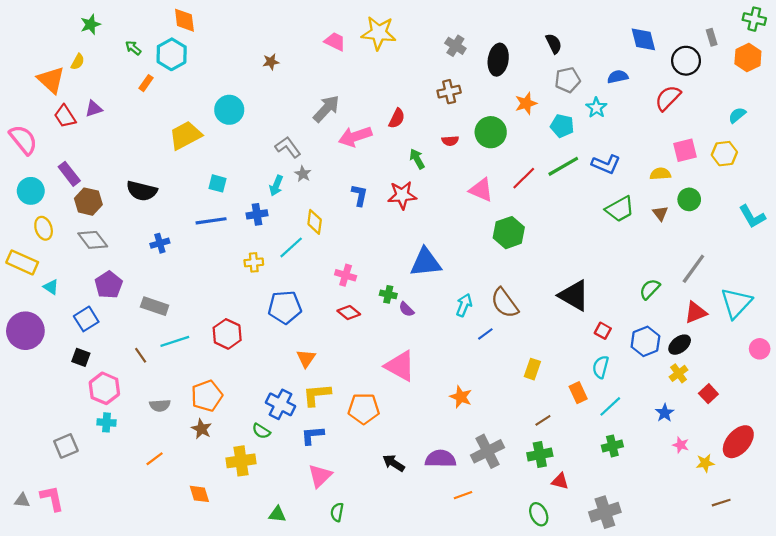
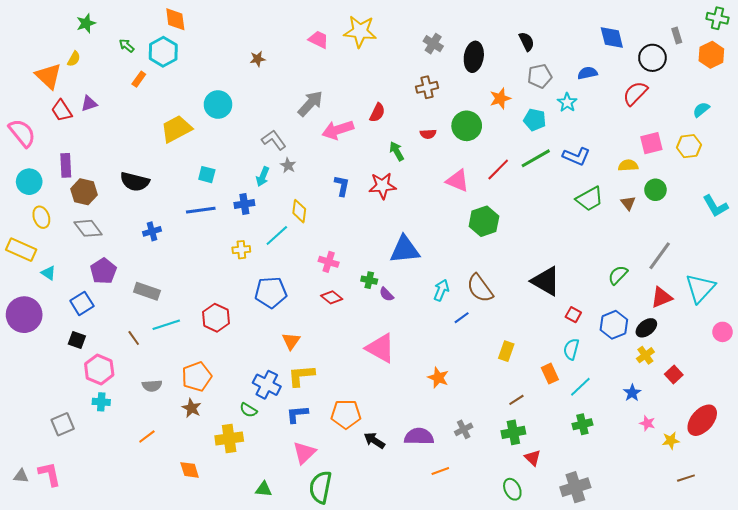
purple rectangle: (69, 174) -> (66, 165), turned 35
orange pentagon: (364, 409) -> (346, 414), moved
gray cross: (487, 451) -> (464, 429), size x0.6
red triangle: (560, 481) -> (533, 458), turned 30
green semicircle: (337, 512) -> (321, 487), size x1.8

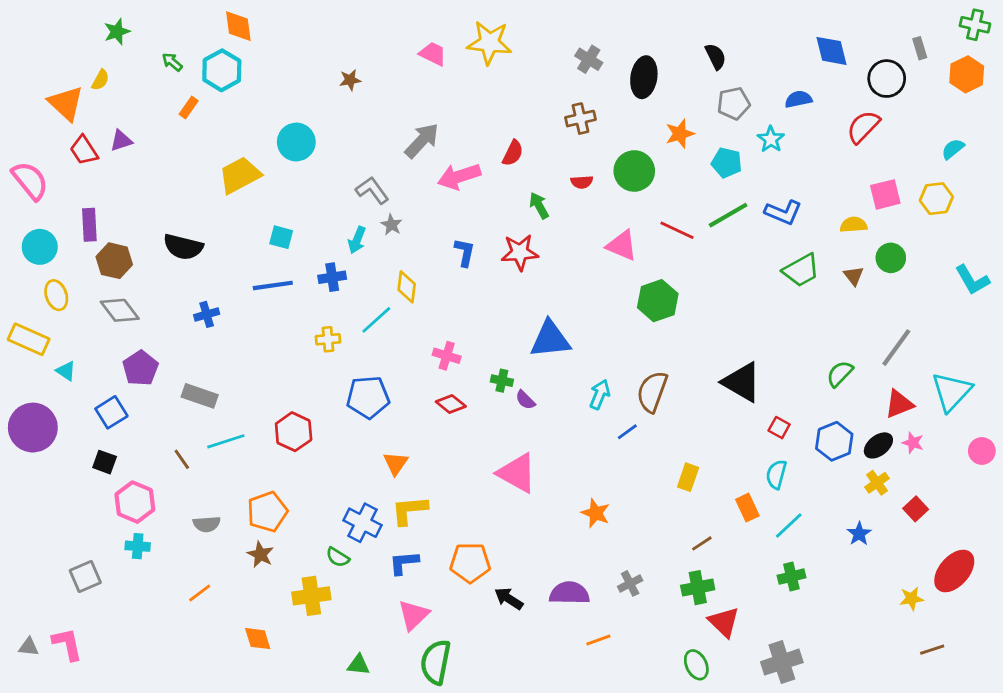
red line: (498, 169) -> (677, 230), turned 70
brown semicircle: (480, 288) -> (652, 392), turned 56
pink star: (647, 423) -> (913, 443), moved
red triangle: (533, 458) -> (724, 622), size x1.4

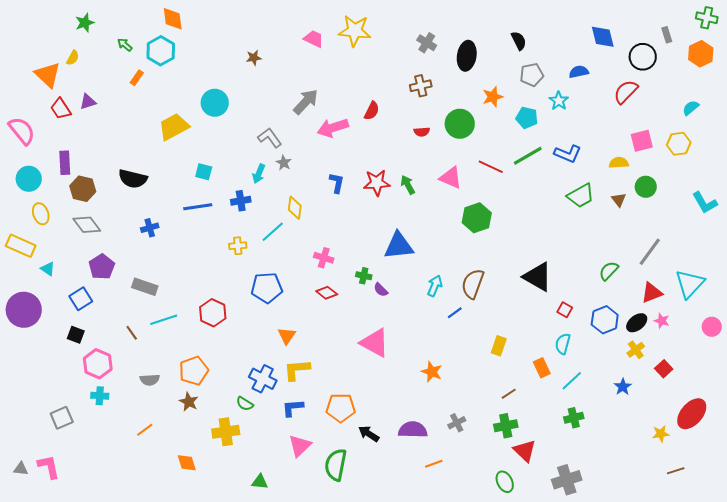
green arrow: (539, 205) -> (408, 185), moved
green semicircle: (436, 662) -> (336, 465), moved

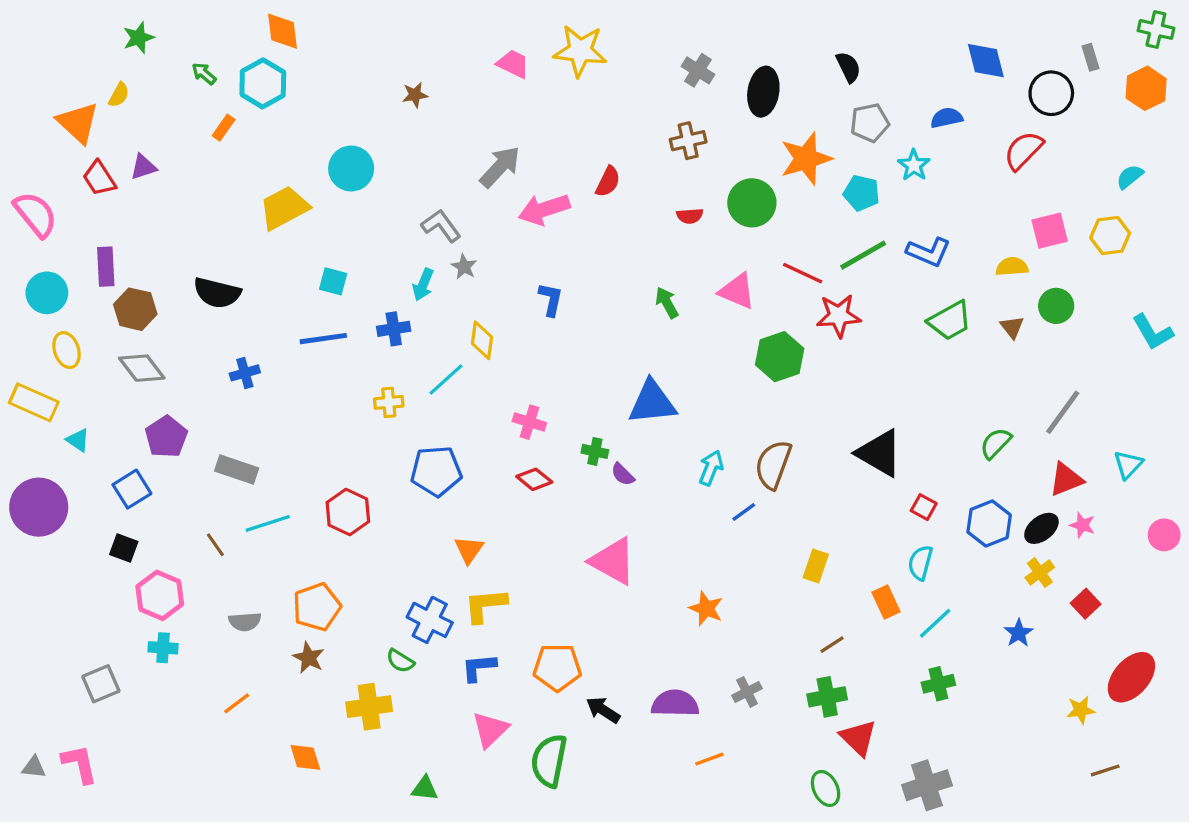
orange star: (493, 97) -> (806, 159), size x1.5
red star: (377, 183) -> (839, 316), moved
cyan triangle: (690, 284) -> (1128, 465), size x0.6

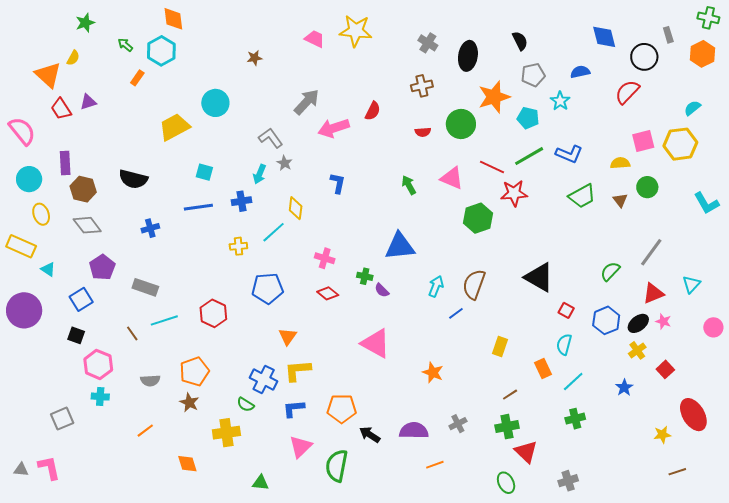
yellow hexagon: (1110, 236) -> (680, 144), size x1.4
red ellipse: (1131, 677) -> (693, 415), turned -72
gray cross: (927, 785) -> (568, 481), size x0.7

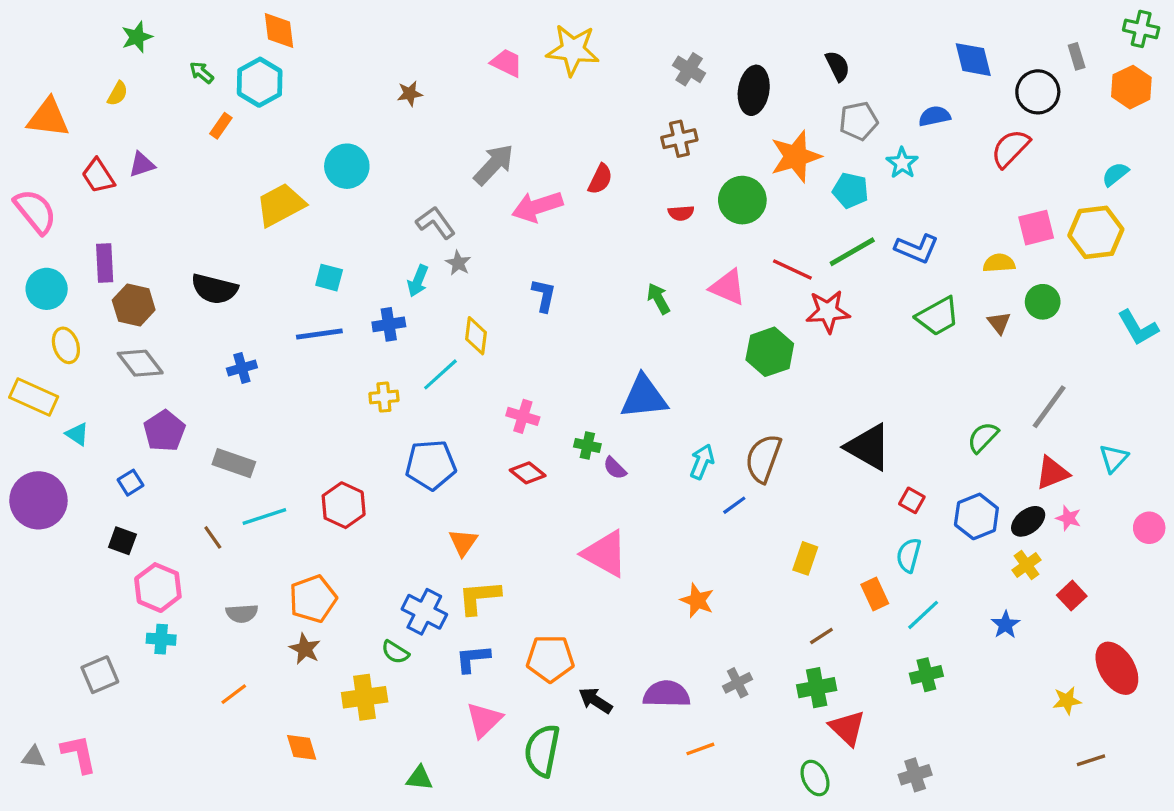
orange triangle: (48, 75) -> (48, 118), moved, turned -36
blue square: (81, 299) -> (130, 483), size x0.7

